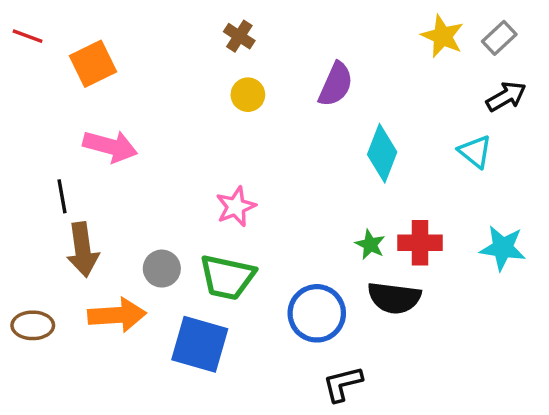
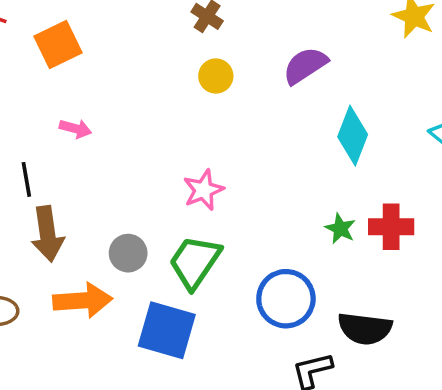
purple semicircle: (336, 84) -> (305, 65), turned -147
pink arrow: (110, 146) -> (76, 129), size x0.6
green trapezoid: (227, 277) -> (195, 262), turned 112
black semicircle: (394, 298) -> (365, 329), moved

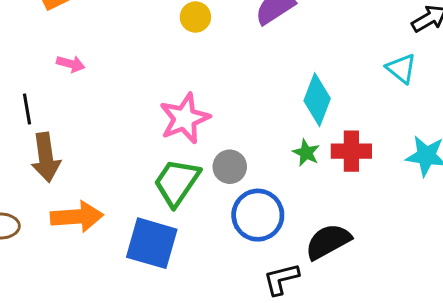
cyan diamond: (353, 136) -> (317, 100), moved
pink star: (204, 190) -> (185, 118), size x1.4
gray circle: (128, 253) -> (230, 167), moved
black semicircle: (365, 329) -> (328, 242), turned 144

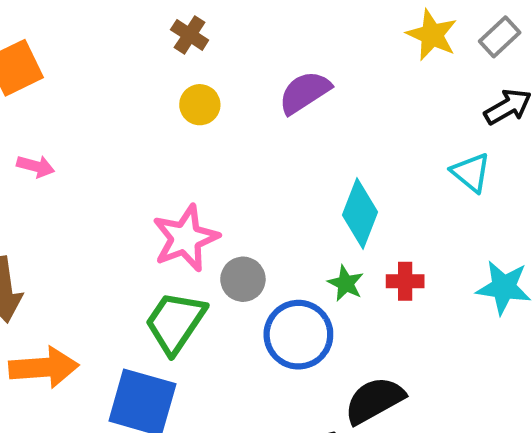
red cross: (351, 151) -> (405, 281), size x0.7
gray circle: (230, 167) -> (243, 279), moved
blue circle: (258, 215) -> (298, 335), moved

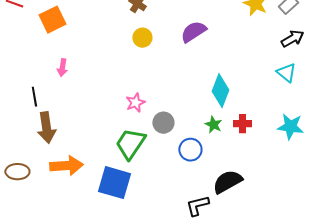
pink arrow: (36, 166) -> (62, 68), turned 84
cyan triangle: (471, 172) -> (286, 73), moved
pink star: (185, 238) -> (135, 103), size x0.6
blue circle: (298, 335) -> (190, 150), size x0.7

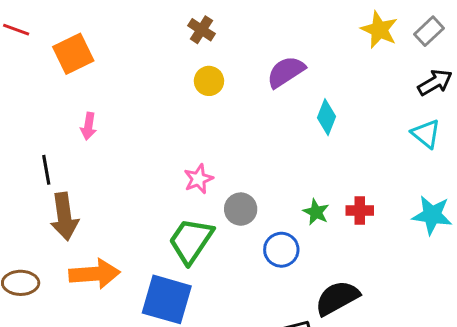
cyan diamond: (220, 91) -> (327, 117), moved, size x0.7

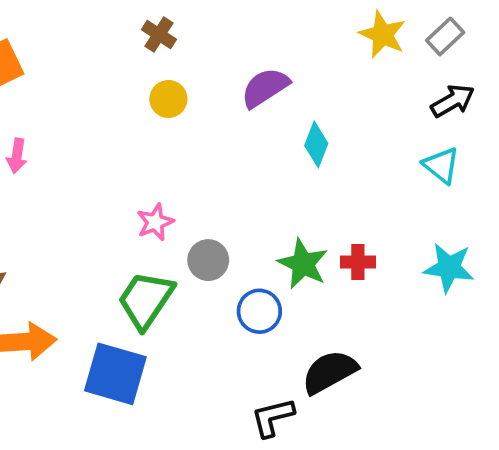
green star: (316, 212) -> (303, 264), size x1.5

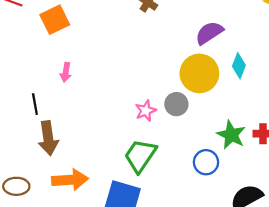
yellow circle: (168, 99) -> (199, 73), moved, size x1.8
gray circle: (208, 260) -> (176, 104), moved

